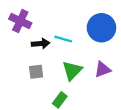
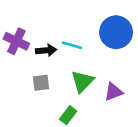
purple cross: (20, 21) -> (16, 41), moved
purple triangle: (103, 69) -> (113, 92), moved

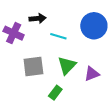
black arrow: (46, 50) -> (38, 18), moved
gray square: (41, 83) -> (33, 66), size x1.5

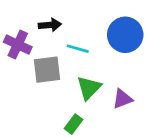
gray square: (33, 66) -> (47, 70), moved

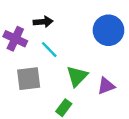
cyan line: (78, 49) -> (49, 50), moved, turned 30
gray square: (47, 70) -> (29, 79), moved

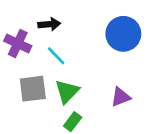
green triangle: (77, 76) -> (67, 91), moved

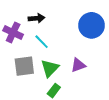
purple triangle: (121, 97) -> (78, 65), moved

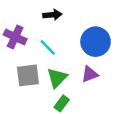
black arrow: (37, 18) -> (52, 15), moved
blue circle: (92, 25) -> (96, 42), moved

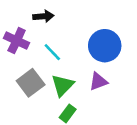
black arrow: (52, 15) -> (43, 16), moved
gray square: (28, 75) -> (31, 83), turned -30

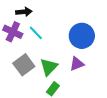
black arrow: (43, 16) -> (24, 12), moved
cyan line: (52, 52) -> (36, 33), moved

